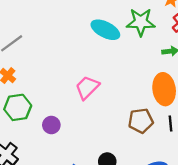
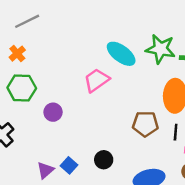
green star: (141, 22) -> (160, 49), moved
cyan ellipse: (105, 30) -> (121, 54), moved

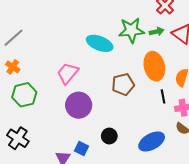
pink trapezoid: (97, 80) -> (68, 73), moved
purple circle: (53, 112) -> (79, 105), moved, size x1.6
brown pentagon: (145, 124) -> (123, 84), moved

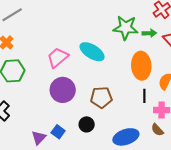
cyan ellipse: (100, 43) -> (92, 52), moved
brown pentagon: (123, 84) -> (101, 97), moved

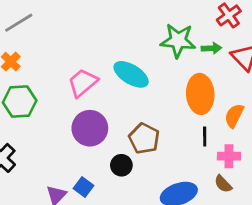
brown pentagon: (101, 97) -> (144, 138), turned 30
black circle: (87, 124) -> (121, 165), moved

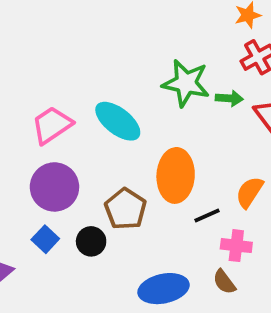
orange ellipse: (200, 94) -> (176, 175), moved
black line: (205, 136) -> (207, 216), turned 60
blue square: (84, 187) -> (45, 239), moved

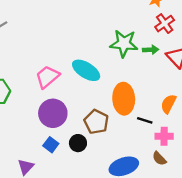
black line: (207, 216) -> (145, 120), turned 48

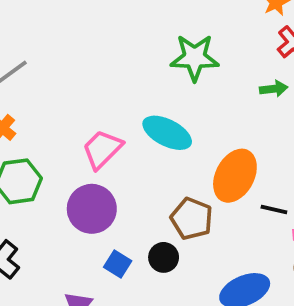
green star: (124, 43) -> (195, 58), moved
orange ellipse: (124, 99) -> (235, 176), turned 36
purple circle: (53, 113) -> (92, 209), moved

